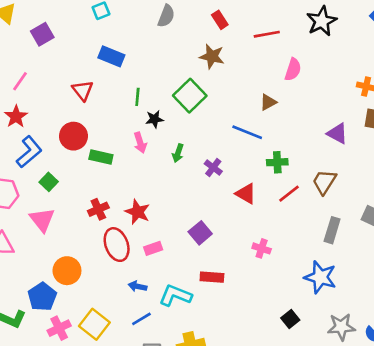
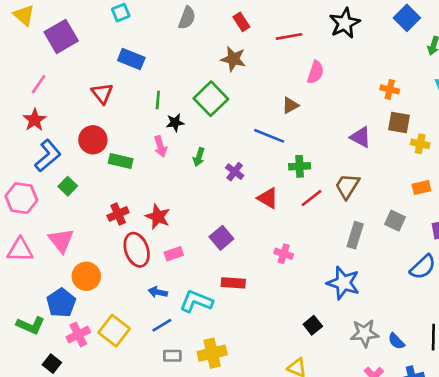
purple square: (42, 34) -> (61, 36), size x1.4
pink triangle: (42, 220) -> (61, 240), moved

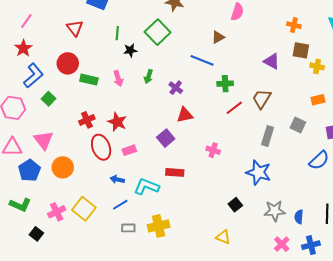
pink arrow: (160, 146) -> (118, 79), moved
red triangle: (268, 198) -> (185, 115), moved, turned -42
blue pentagon: (61, 303) -> (29, 170), moved
blue semicircle: (396, 341) -> (299, 217), turned 48

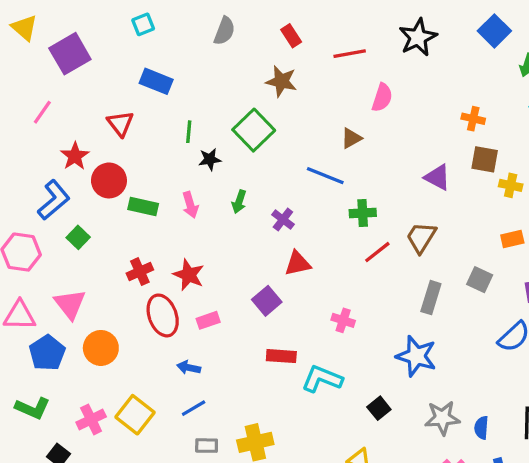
red star: (23, 48) -> (75, 156), moved
cyan L-shape: (146, 187) -> (322, 379), moved

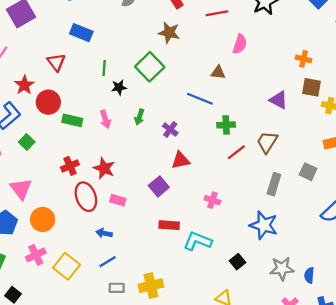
brown triangle: (351, 138) -> (218, 73), turned 35
pink rectangle: (208, 320) -> (118, 200), turned 35
pink cross: (91, 420) -> (36, 255), moved

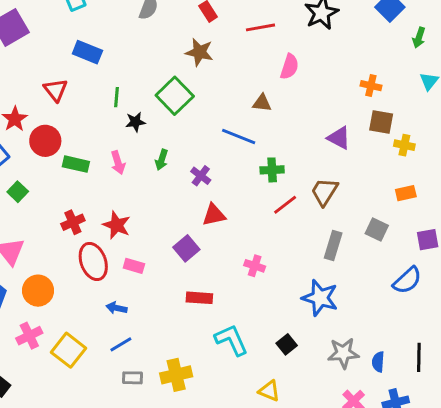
cyan L-shape: (198, 241) -> (231, 340), moved, turned 44

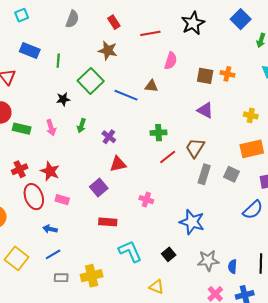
green line: (117, 97) -> (58, 61), moved
brown square: (381, 122) -> (205, 76), moved
blue line: (239, 136) -> (126, 95), moved
orange rectangle: (406, 193) -> (252, 149), size x1.6
gray rectangle: (333, 245) -> (204, 174), moved

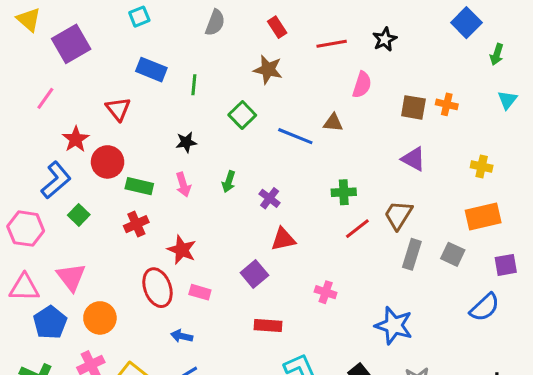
black star: (193, 23) -> (385, 39), moved, size x0.7
green square: (91, 81) -> (242, 115), size x0.7
black star: (63, 99) -> (186, 142), moved
red cross: (20, 169) -> (136, 224), moved

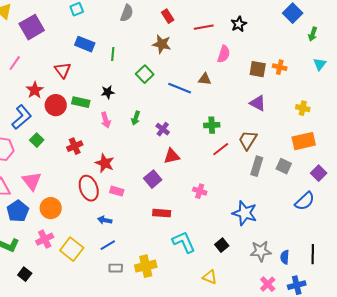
green rectangle: (139, 186) -> (81, 102), moved
purple square: (506, 265) -> (319, 173), turned -35

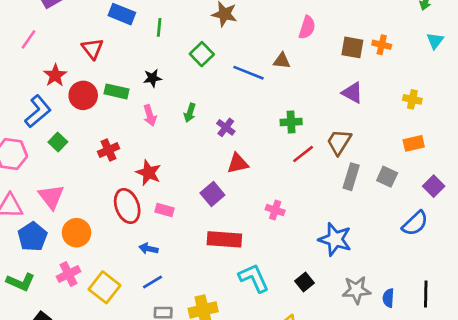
orange rectangle: (304, 141) -> (414, 143), size x0.7
red rectangle: (162, 213) -> (224, 239), size x1.4

